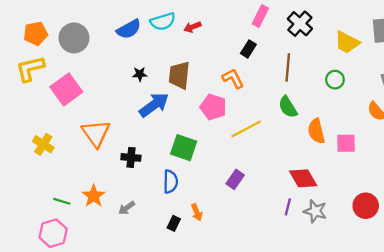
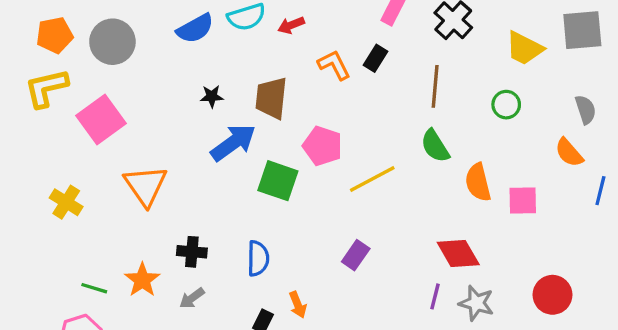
orange L-shape: (233, 79) -> (334, 65), moved
green square: (184, 148) -> (278, 181), moved
black cross: (131, 157) -> (192, 252), moved

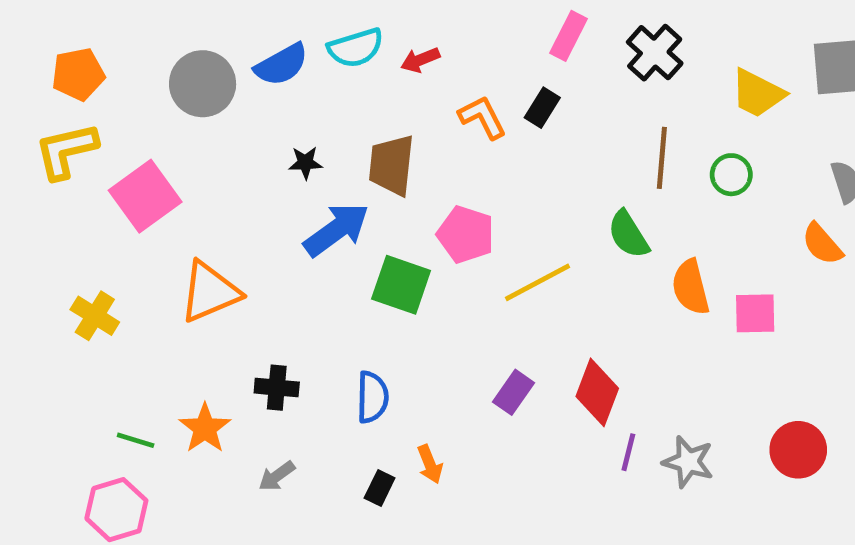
gray circle: (112, 42) -> (203, 84), moved
brown line: (435, 86) -> (662, 158), moved
orange triangle: (146, 186) -> (210, 292), turned 42
red diamond: (458, 253) -> (597, 392), moved, turned 51
gray arrow: (192, 298) -> (277, 476), moved

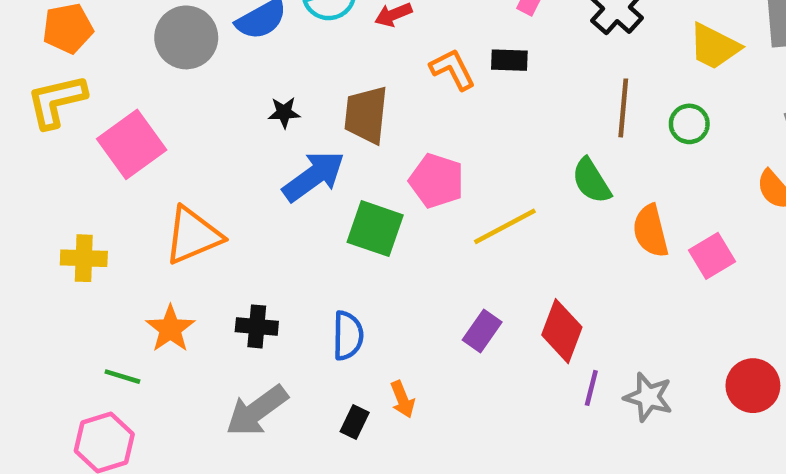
black rectangle: (542, 108) -> (509, 60), turned 60
pink square: (755, 313) -> (712, 256), turned -30
yellow cross: (95, 316) -> (84, 258), turned -30
orange star: (205, 428) -> (170, 329), moved
gray arrow: (277, 476) -> (257, 411), size x1.8

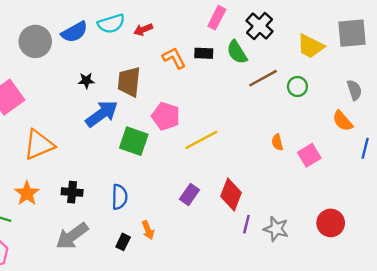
brown line: (623, 108) -> (263, 78), turned 56
green semicircle: (591, 181) -> (237, 52), moved
orange semicircle: (651, 231) -> (277, 142), size x0.6

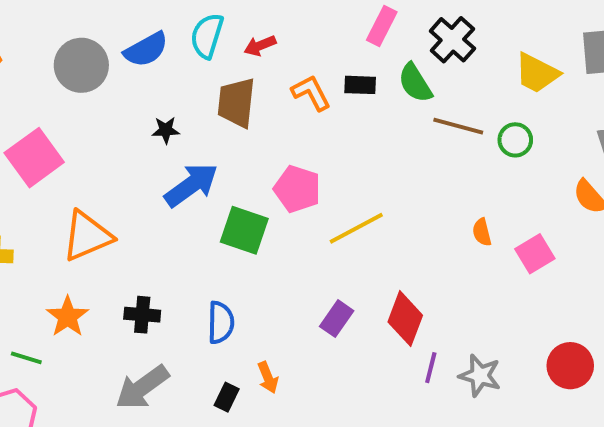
cyan semicircle: (111, 24) -> (207, 36), turned 124
brown line: (263, 78) -> (458, 126), turned 44
brown trapezoid: (129, 82) -> (236, 103), moved

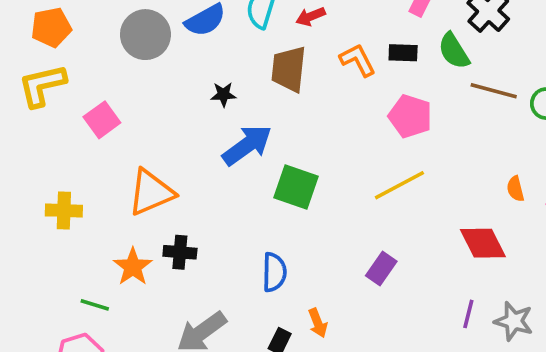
pink square: (34, 158) -> (102, 120), size x0.7
pink pentagon: (297, 189) -> (410, 116), moved
black cross: (142, 315) -> (180, 252), moved
red diamond: (405, 319) -> (483, 243), moved, turned -48

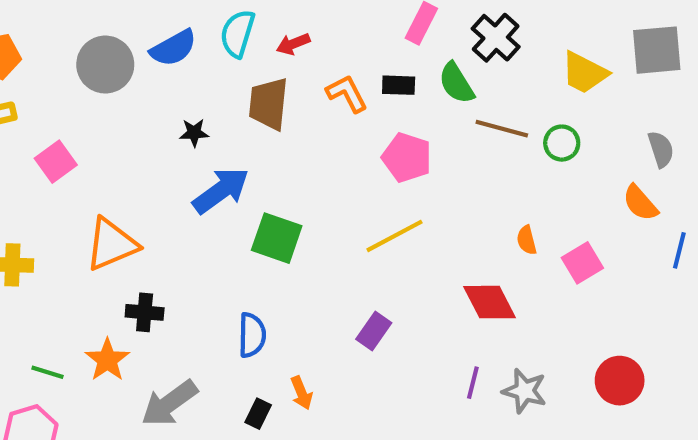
orange star: (133, 267) -> (107, 360), moved

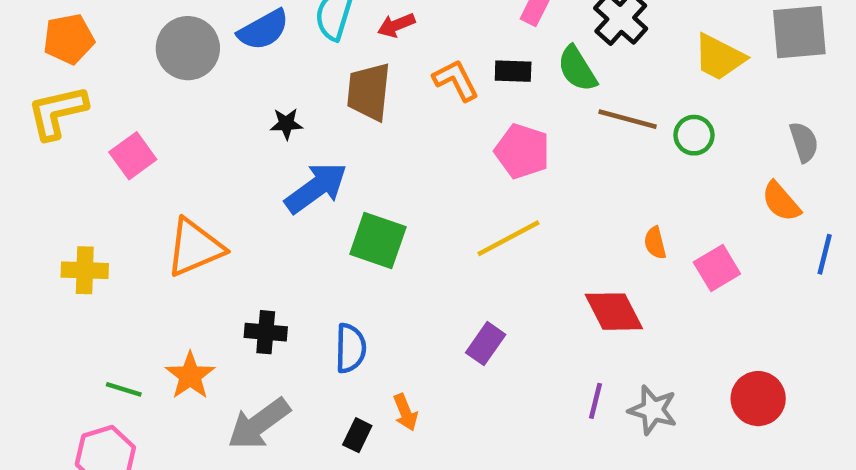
black cross: (145, 312) -> (266, 332), moved

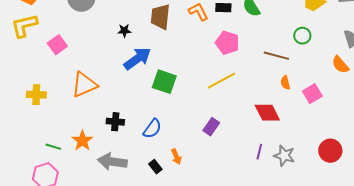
brown line: (628, 119) -> (276, 56), moved
blue semicircle: (350, 348) -> (152, 129), turned 35
gray arrow: (259, 424) -> (112, 162), turned 44
black rectangle: (357, 435) -> (155, 167), turned -64

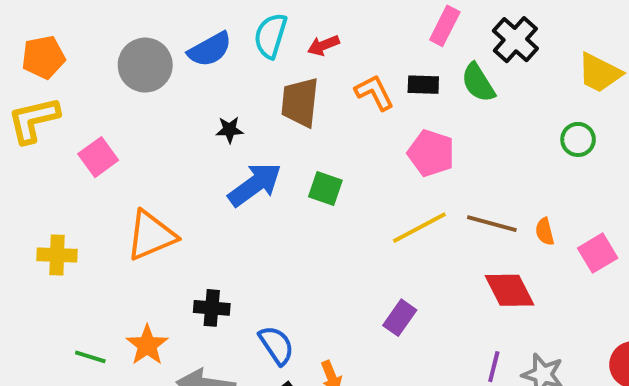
brown line: (276, 56) -> (492, 224), moved
green square: (164, 82) -> (325, 188), moved, size x0.7
blue semicircle: (152, 129) -> (276, 345), moved, turned -70

